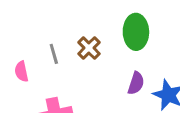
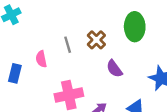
purple semicircle: (136, 83) -> (114, 69), moved, turned 126

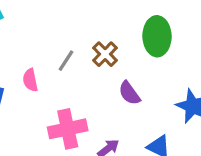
gray line: (68, 45) -> (66, 61), turned 49

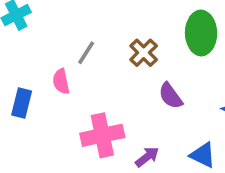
gray line: (66, 61) -> (86, 53), moved

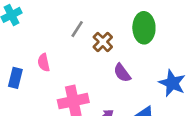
gray line: (86, 53) -> (77, 29), moved

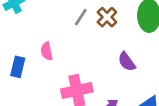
brown cross: (103, 42) -> (107, 17), moved

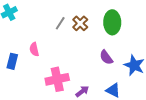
purple semicircle: (127, 62) -> (106, 57), moved

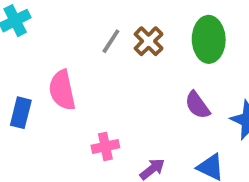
pink semicircle: (34, 49) -> (62, 90), size x1.5
pink cross: (57, 79) -> (105, 146), size x0.6

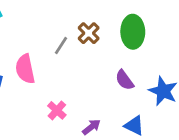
gray line: (111, 41) -> (61, 46), moved
pink cross: (105, 146) -> (57, 110), turned -36

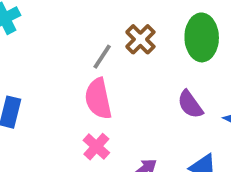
pink semicircle: (25, 69) -> (98, 99), moved

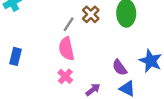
purple semicircle: (190, 104) -> (120, 67), moved

